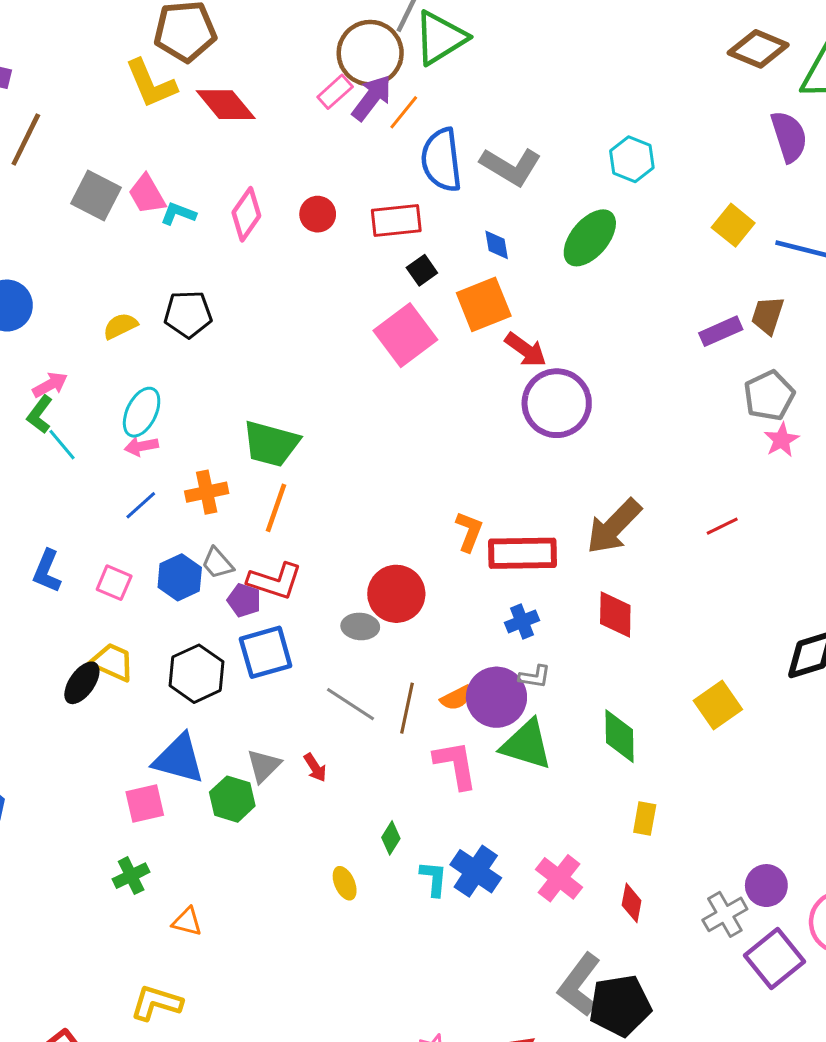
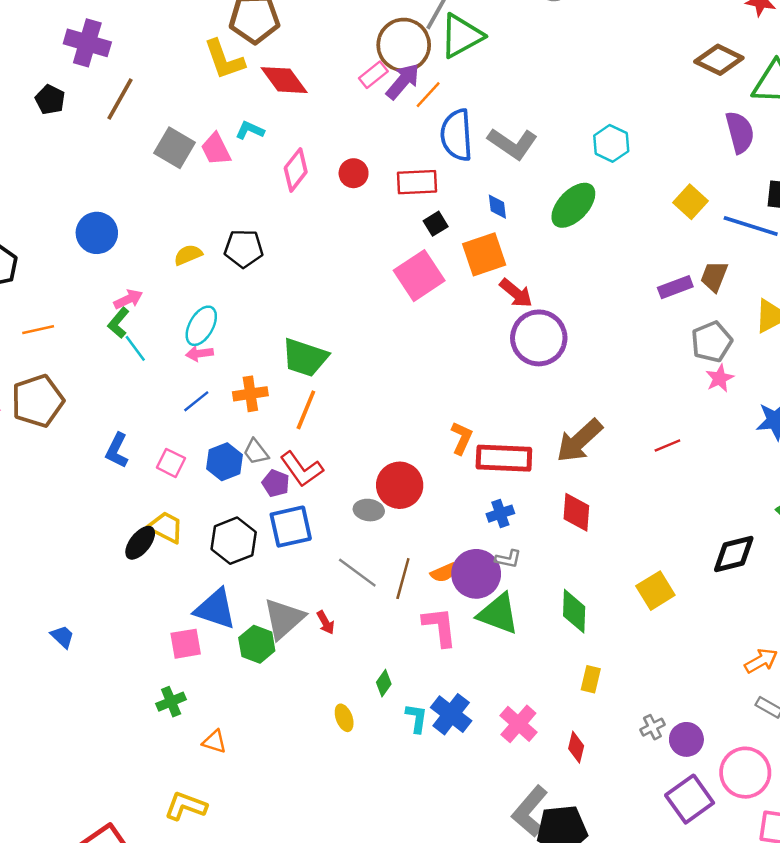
cyan L-shape: (178, 214) -> (250, 130), moved
red L-shape: (275, 581) -> (302, 469), turned 33
gray triangle: (264, 766) -> (284, 619), size x1.5
gray cross: (725, 914) -> (653, 727), moved, size x0.7

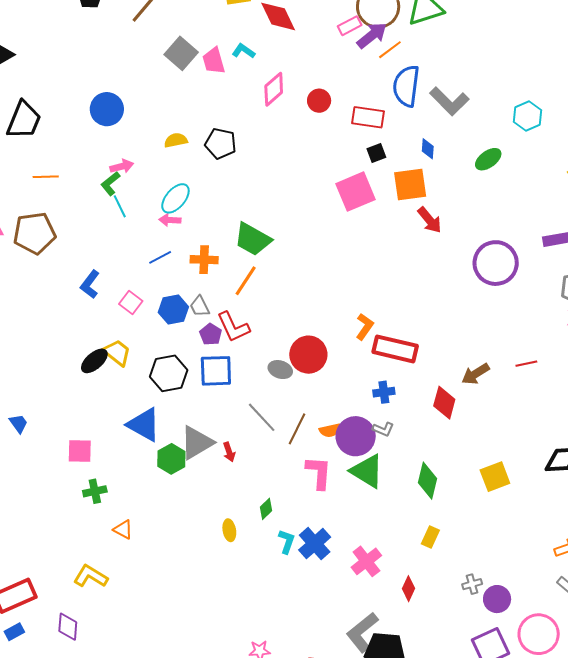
green ellipse: (573, 205) -> (488, 159), size x0.7
purple circle: (539, 338) -> (496, 263), moved
brown arrow: (579, 441) -> (475, 374), moved, size x0.7
pink square: (186, 644) -> (80, 451), moved

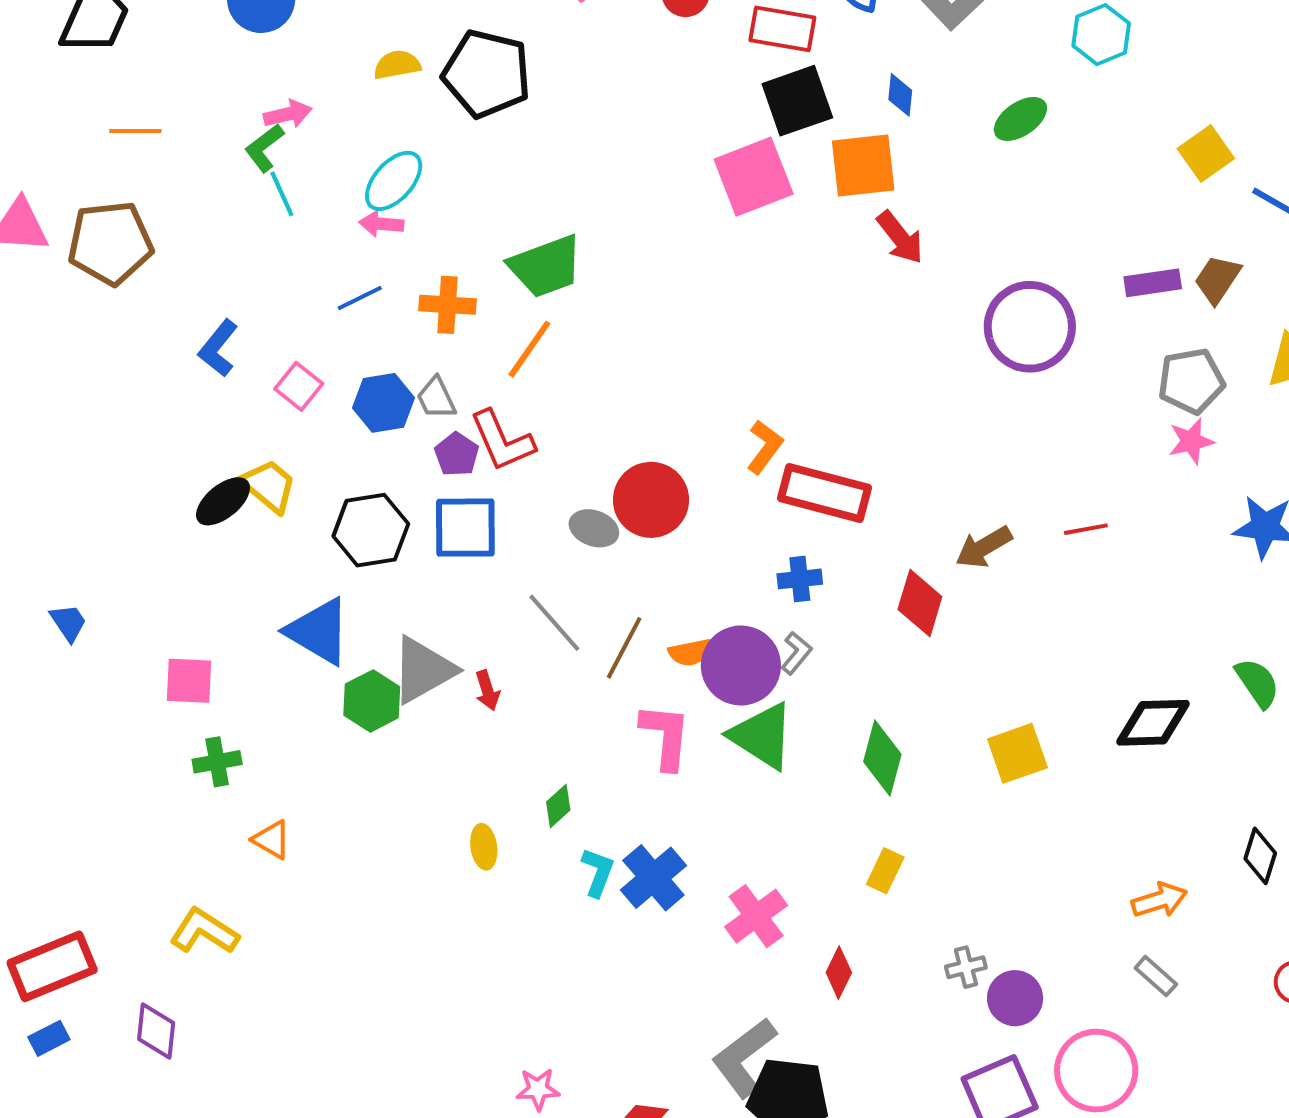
black pentagon: (221, 144) -> (487, 74), size x1.4
black square: (376, 153) -> (797, 101), size x1.8
green trapezoid: (253, 239) -> (546, 266), turned -51
gray L-shape: (383, 429) -> (796, 653), turned -75

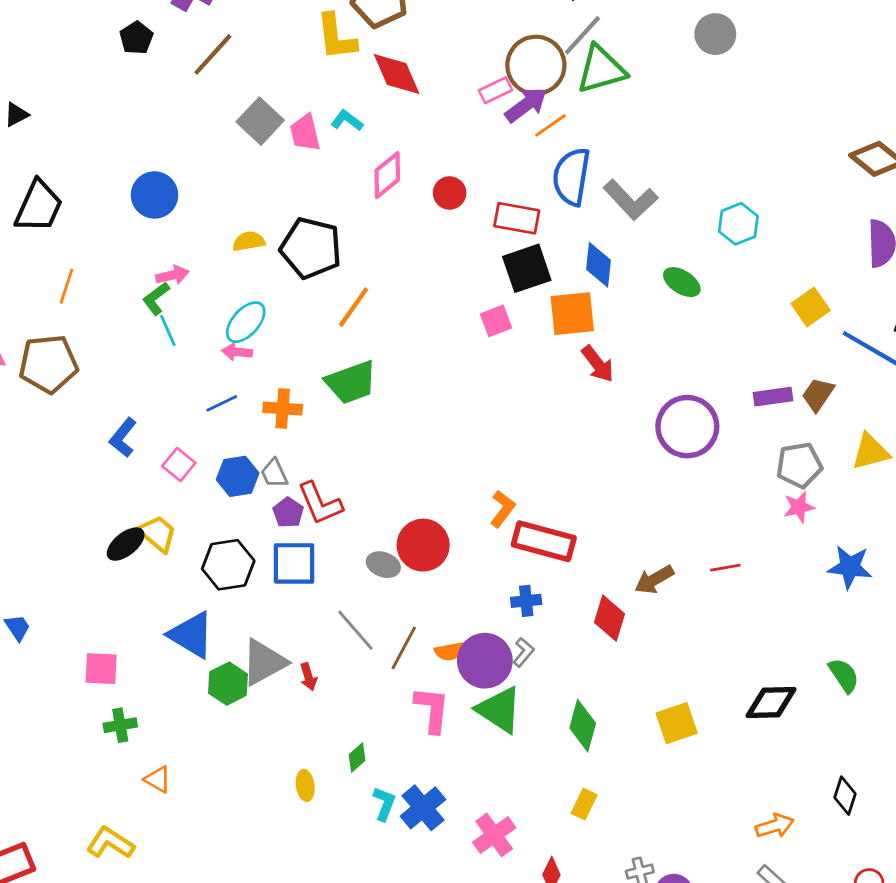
blue diamond: (900, 95) -> (598, 265), size x1.5
green ellipse: (1020, 119) -> (682, 282), turned 66
orange line: (135, 131) -> (66, 286), turned -72
pink square: (754, 177) -> (496, 321), size x0.6
orange line: (529, 349) -> (354, 307), moved

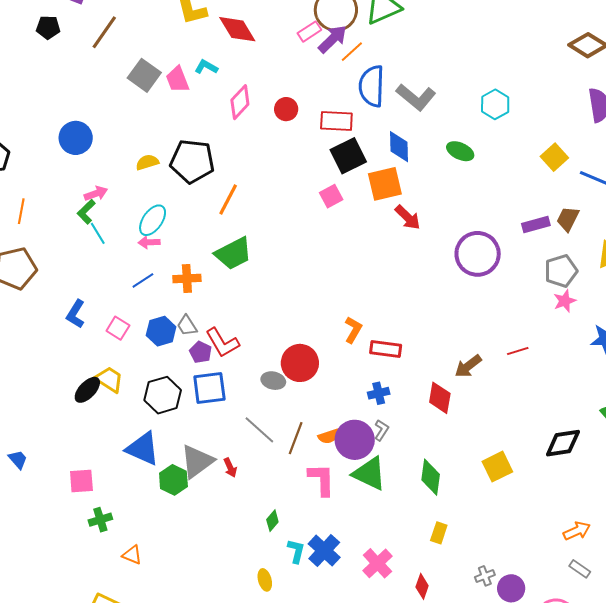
black pentagon: (136, 38) -> (48, 27), turned -30
red rectangle: (544, 541) -> (386, 349), size x0.7
yellow ellipse: (305, 785) -> (265, 580), moved

